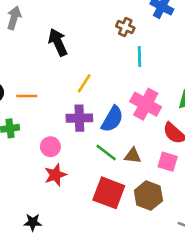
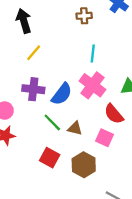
brown cross: (125, 27) -> (84, 16), turned -35
cyan line: (140, 57) -> (93, 53), moved
yellow line: (84, 83) -> (34, 53), moved
red square: (109, 193) -> (50, 158), size x0.7

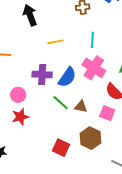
yellow line: (34, 53) -> (55, 42), moved, turned 42
red square: (50, 158) -> (61, 148), moved

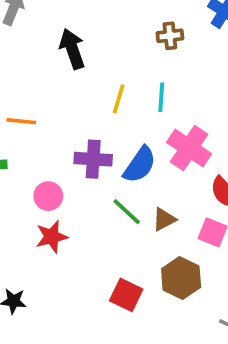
cyan line: (92, 40) -> (161, 97), moved
yellow line: (55, 42) -> (119, 99), turned -63
brown triangle: (81, 107) -> (164, 219), turned -40

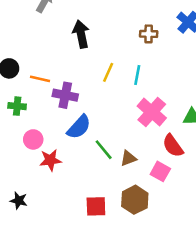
purple cross: (93, 159) -> (65, 95), moved
blue semicircle: (140, 165) -> (79, 127), moved
pink circle: (48, 196) -> (33, 139), moved
red square: (126, 295) -> (96, 206), turned -35

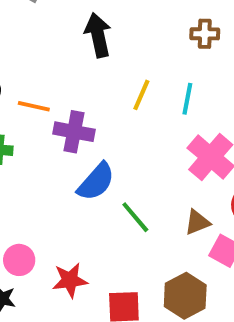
pink circle: (33, 139) -> (19, 260), moved
brown triangle: (128, 158) -> (197, 222), moved
red star: (50, 160) -> (70, 280), moved

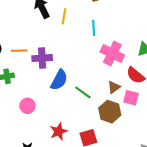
yellow line: (141, 95) -> (64, 16), moved
pink circle: (19, 260) -> (27, 106), moved
brown hexagon: (185, 296) -> (110, 112), moved

